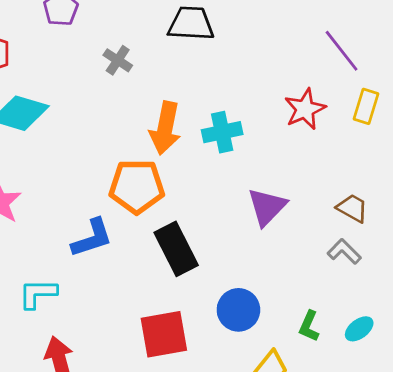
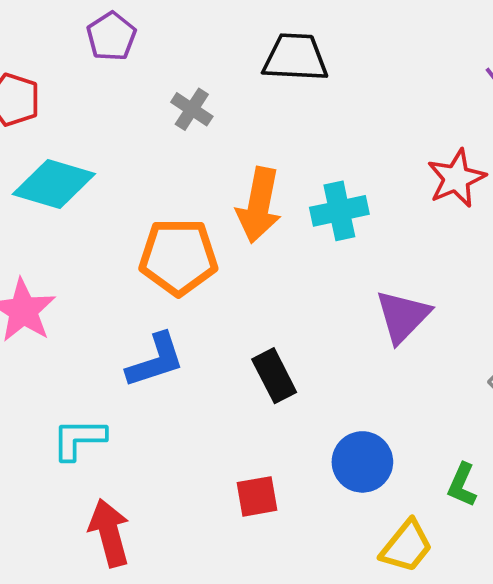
orange pentagon: (137, 186) -> (178, 257), moved
black rectangle: (176, 249) -> (274, 376), size x0.7
red square: (164, 334) -> (257, 496), size x0.6

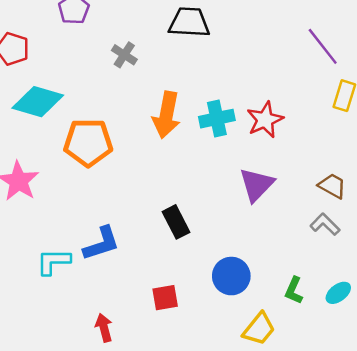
red star: (456, 178) -> (265, 120), moved
orange pentagon: (178, 257) -> (88, 143), moved
blue L-shape: (155, 360) -> (101, 244), moved
red arrow: (109, 533) -> (104, 328), moved, size x0.7

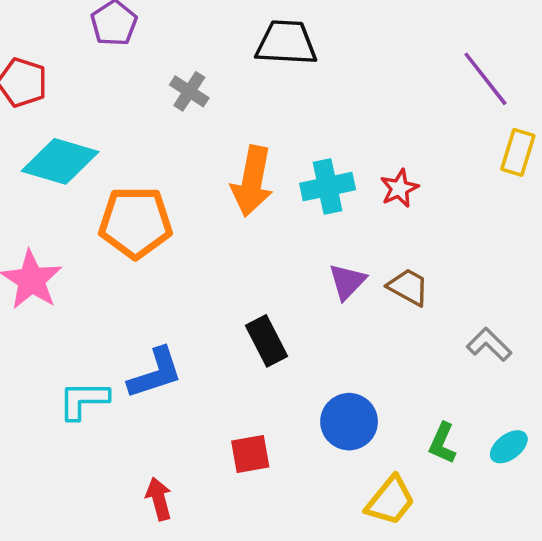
red star: (265, 120) -> (399, 188), size x0.7
purple triangle: (257, 185) -> (347, 282), moved, size x0.7
brown trapezoid: (332, 186) -> (408, 287), moved

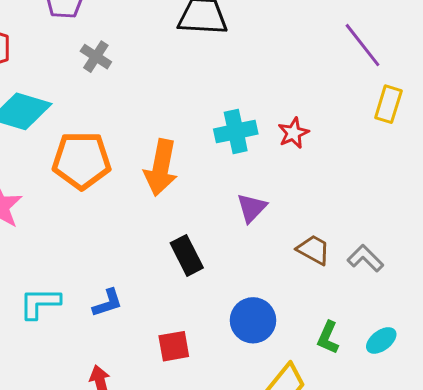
gray cross: (189, 91) -> (96, 57), moved
orange arrow: (252, 181) -> (161, 168), moved
brown trapezoid: (408, 287) -> (314, 250), moved
blue L-shape: (155, 373) -> (107, 303), moved, size x0.7

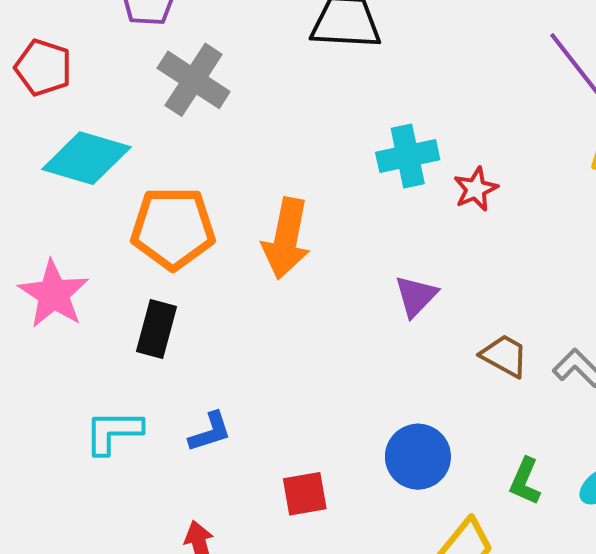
gray cross: (96, 57) -> (194, 80), size x1.6
cyan cross: (236, 132) -> (408, 156), moved
black rectangle: (187, 255) -> (156, 329), moved, turned 42

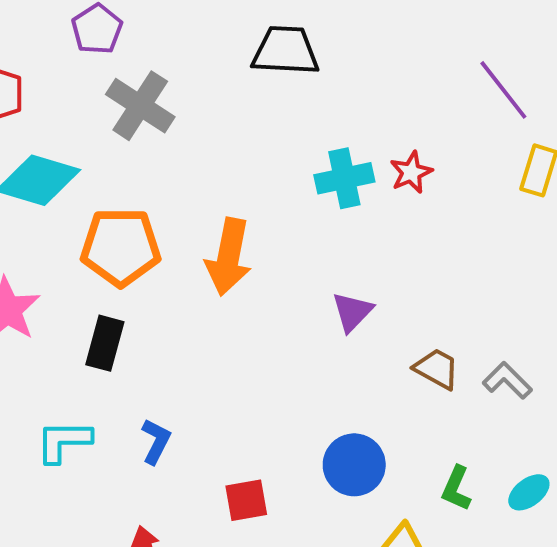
red star: (476, 189) -> (411, 172), moved
blue L-shape: (210, 432) -> (156, 441), turned -45

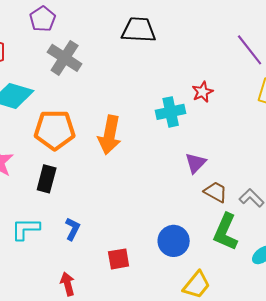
cyan cross: (344, 178) -> (171, 112), moved
purple triangle: (352, 312) -> (196, 163), moved
green L-shape: (456, 488) -> (226, 232), moved, size x1.6

